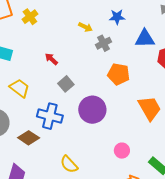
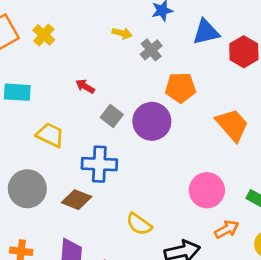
purple circle: (92, 110) -> (152, 121), moved
pink circle: (122, 151) -> (207, 190), size x1.6

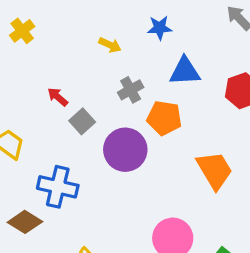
blue triangle: (206, 32) -> (185, 71), moved
gray cross: (151, 50) -> (131, 90), moved
gray square: (112, 116) -> (82, 121), moved

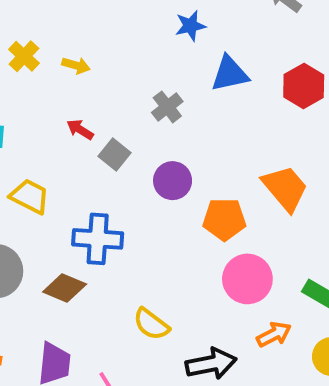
yellow arrow: (110, 45) -> (76, 65), moved
orange pentagon: (164, 118) -> (224, 219), moved
purple circle: (125, 150) -> (173, 181), size x0.7

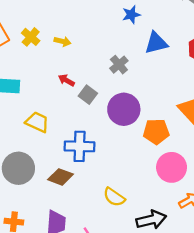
purple circle: (173, 181) -> (124, 109), size x1.4

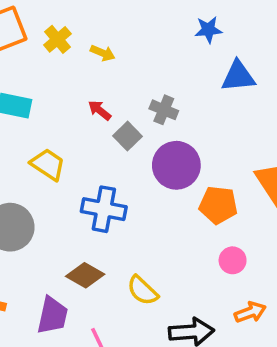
gray cross: (119, 65) -> (164, 110), moved, turned -36
pink circle: (172, 167) -> (233, 260), size x0.6
brown diamond: (61, 177) -> (85, 275), moved

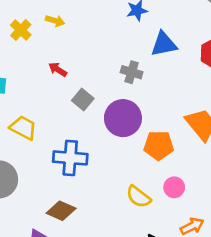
yellow arrow: (103, 53) -> (55, 21), moved
red arrow: (100, 110) -> (58, 69), moved
gray cross: (164, 110) -> (132, 72), moved
yellow semicircle: (143, 290) -> (138, 197), moved

